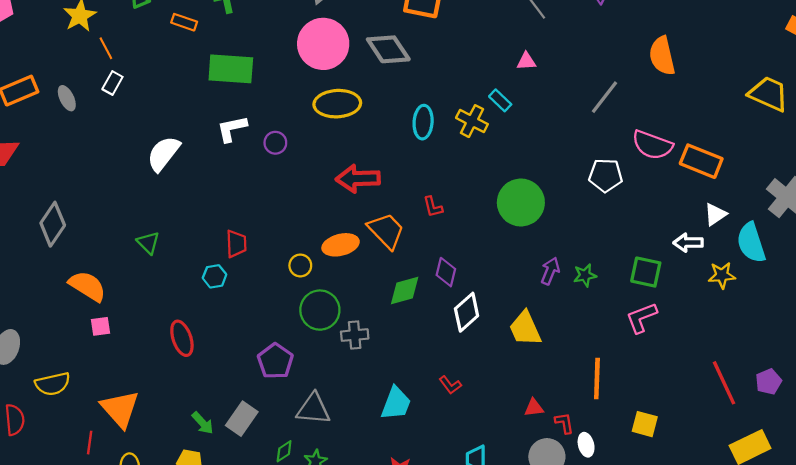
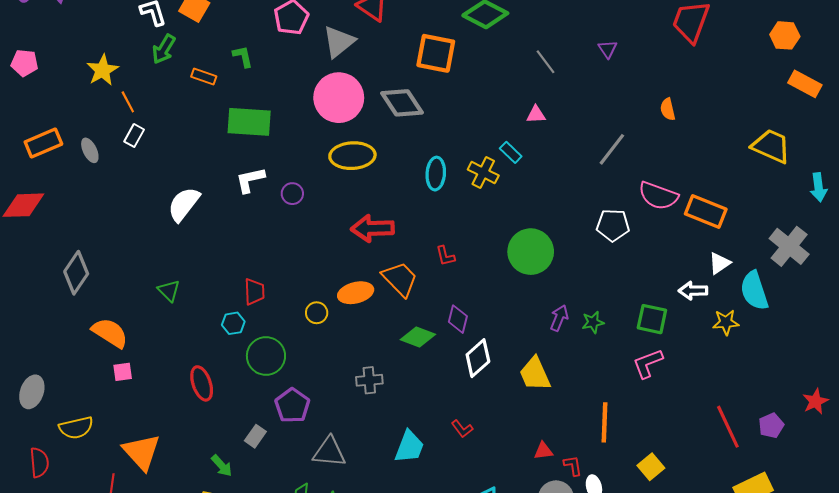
orange semicircle: (662, 56) -> (668, 109), size x0.6
green diamond: (405, 290) -> (418, 337), turned 36
green circle: (320, 310) -> (266, 356), moved
gray rectangle: (242, 419) -> (255, 436), moved, size x0.7
yellow square: (645, 424) -> (651, 467), turned 35

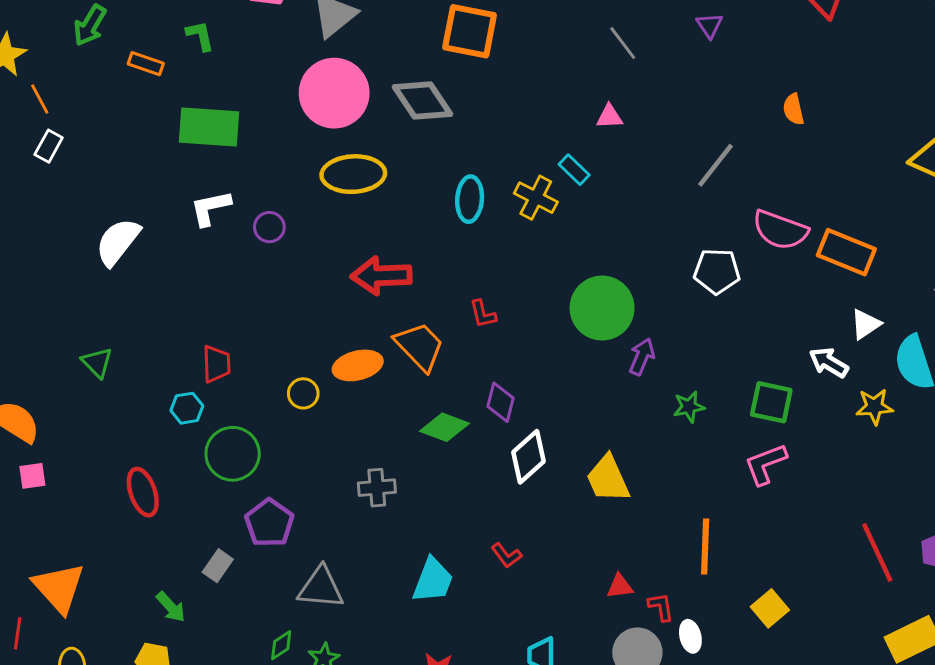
white arrow: (693, 291) -> (829, 363), turned 32
purple arrow: (559, 318) -> (642, 357), moved

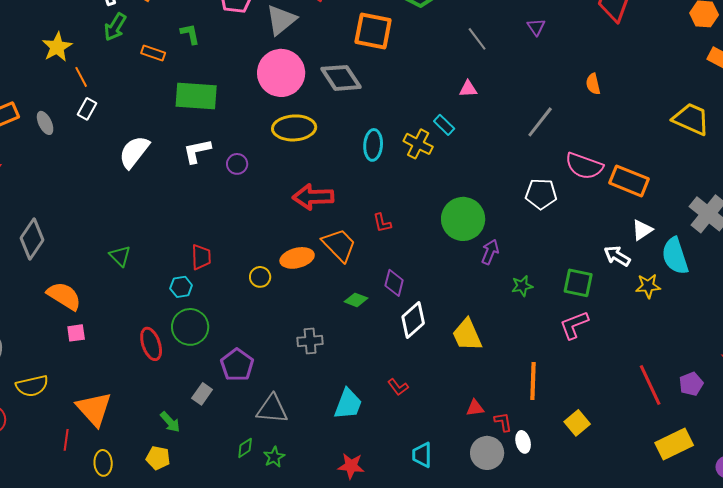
white semicircle: (118, 242) -> (134, 152), moved
green diamond: (445, 427) -> (356, 300), size x0.7
green circle: (233, 454) -> (190, 327), moved

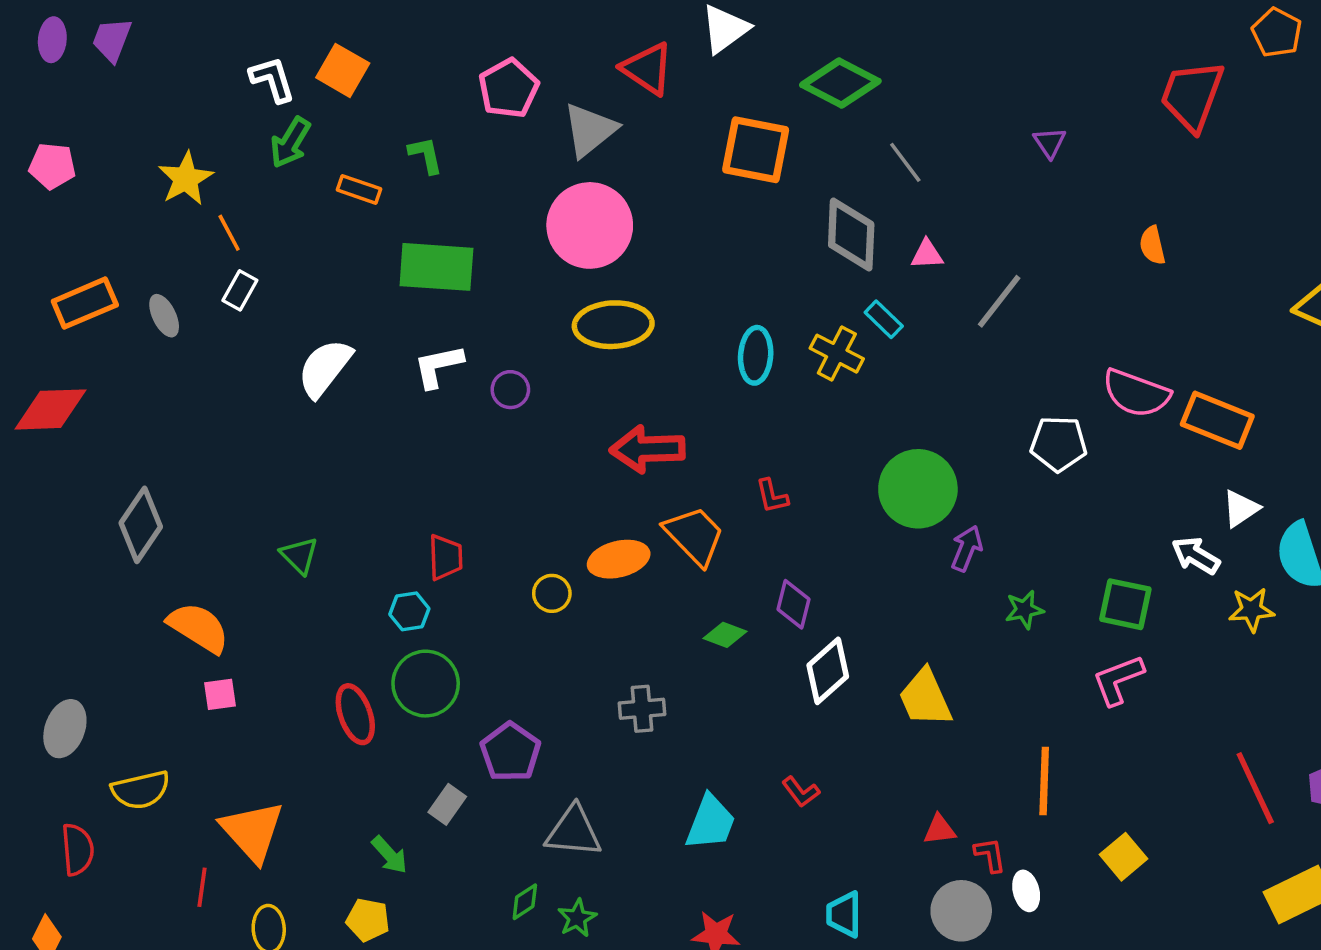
gray line: (477, 39) -> (905, 162), moved
gray diamond: (341, 78) -> (851, 234), moved, turned 36
gray line: (540, 122) -> (999, 301), moved

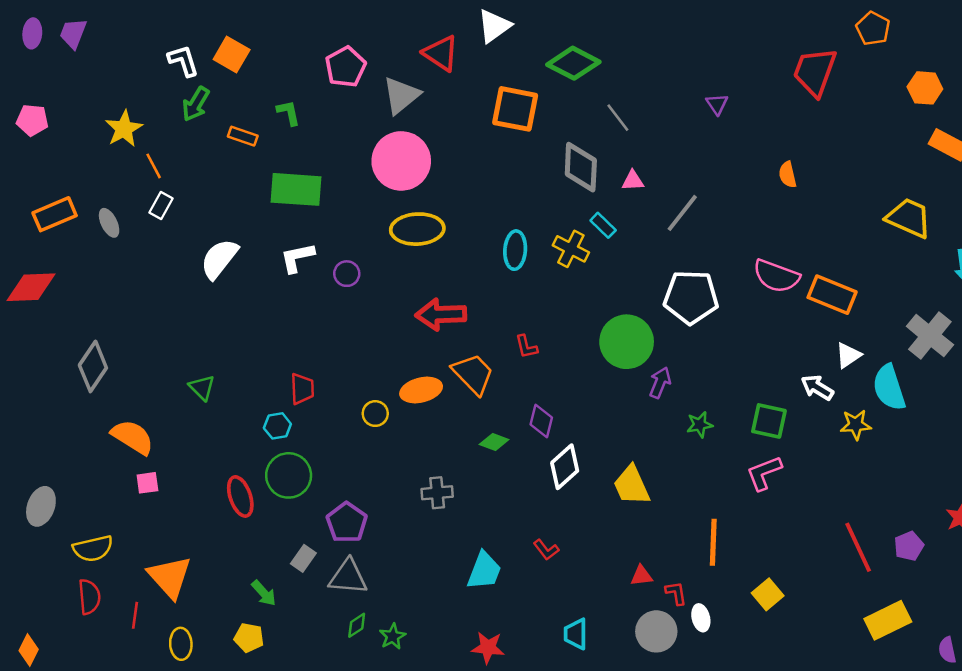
white pentagon: (1059, 444) -> (691, 297), moved, size x1.4
gray triangle: (573, 831) -> (348, 577), moved
red semicircle: (78, 849) -> (89, 597), moved

